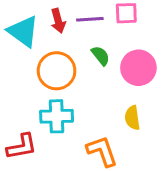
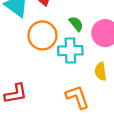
cyan cross: (57, 116) -> (70, 51), moved

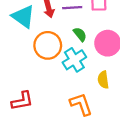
cyan cross: (70, 51) -> (74, 60), turned -30

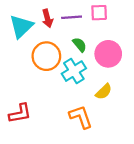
cyan triangle: (23, 17) -> (21, 26), turned 40
yellow semicircle: (103, 80) -> (104, 92), turned -126

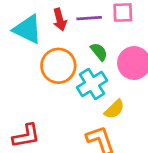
cyan triangle: (21, 26) -> (28, 29), turned -50
yellow semicircle: (104, 92) -> (114, 109), moved

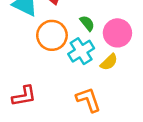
yellow semicircle: (114, 109) -> (109, 62), moved

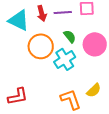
yellow semicircle: (109, 62) -> (94, 90), moved

